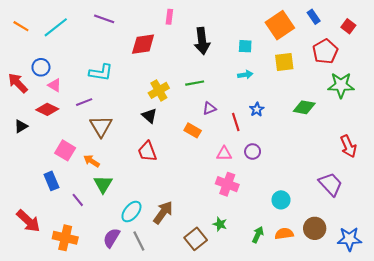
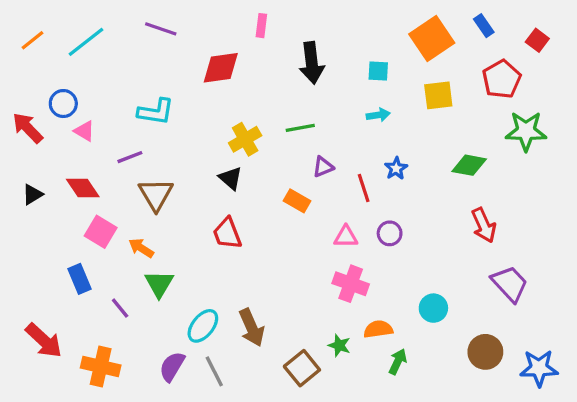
orange line: (21, 26) -> (32, 40), turned -70
red diamond: (47, 109) -> (83, 188), moved, turned 30
red arrow: (348, 146) -> (484, 225), moved
brown arrow: (163, 213) -> (252, 328), turned 120
orange semicircle: (284, 234) -> (378, 329), moved

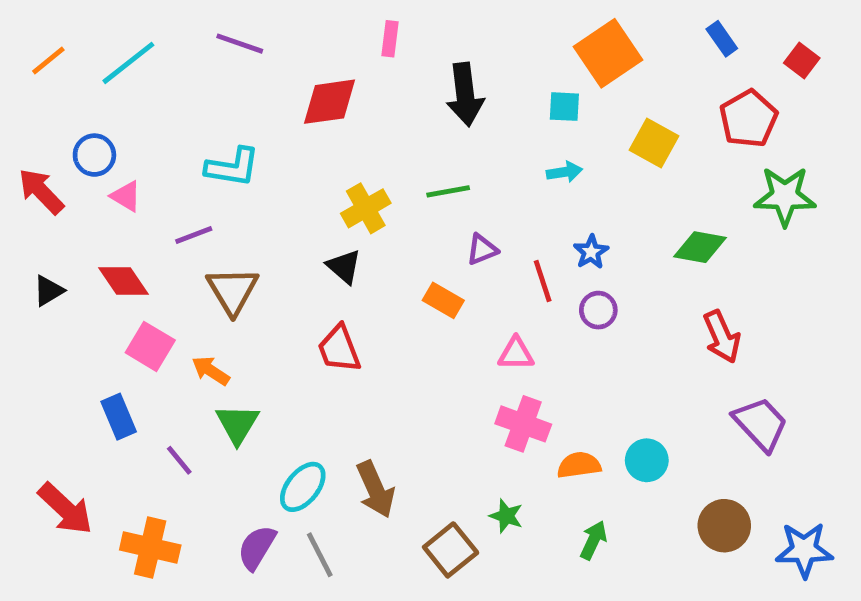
orange square: (432, 39) -> (608, 53), moved
yellow square: (438, 95) -> (654, 143), turned 36
purple circle: (390, 233) -> (598, 310), moved
orange semicircle: (378, 329) -> (579, 465), moved

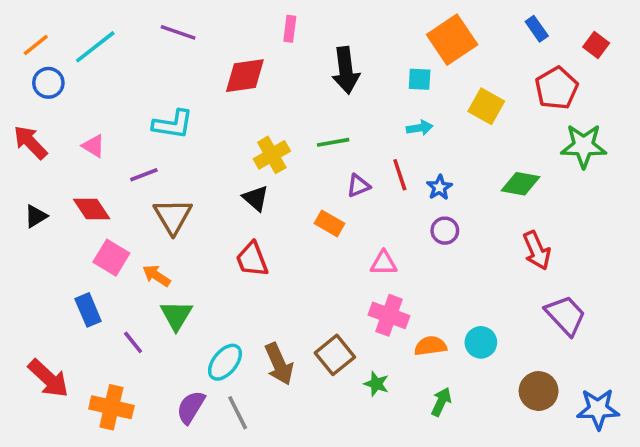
blue circle: (94, 155) -> (48, 83), moved
red line: (543, 281) -> (400, 175), moved
brown square: (451, 550) -> (335, 355), moved

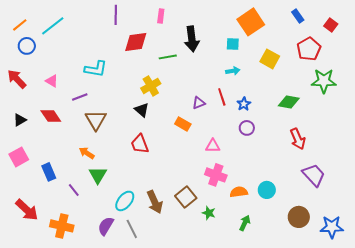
purple line: (178, 32) -> (116, 15), moved, turned 72
green line: (333, 142) -> (168, 57), moved
pink square: (111, 258) -> (19, 157), moved, turned 30

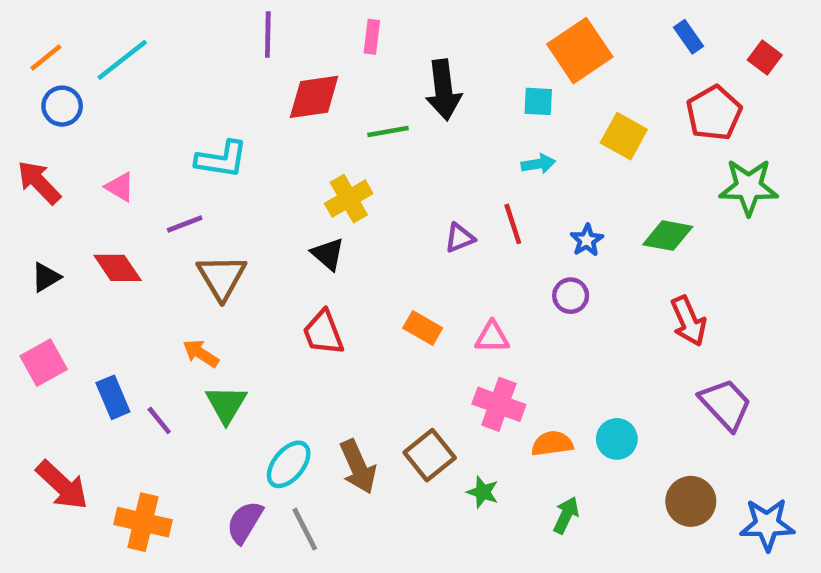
blue star: (244, 104) -> (587, 240), moved
orange rectangle: (183, 124) -> (423, 328), moved
purple line: (74, 190) -> (159, 420), moved

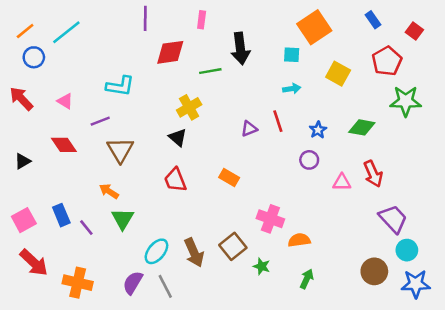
black triangle: (46, 277) -> (23, 161), moved
pink triangle: (492, 337) -> (342, 182), moved
pink square: (44, 363) -> (24, 220), moved
cyan circle: (617, 439) -> (407, 250), moved

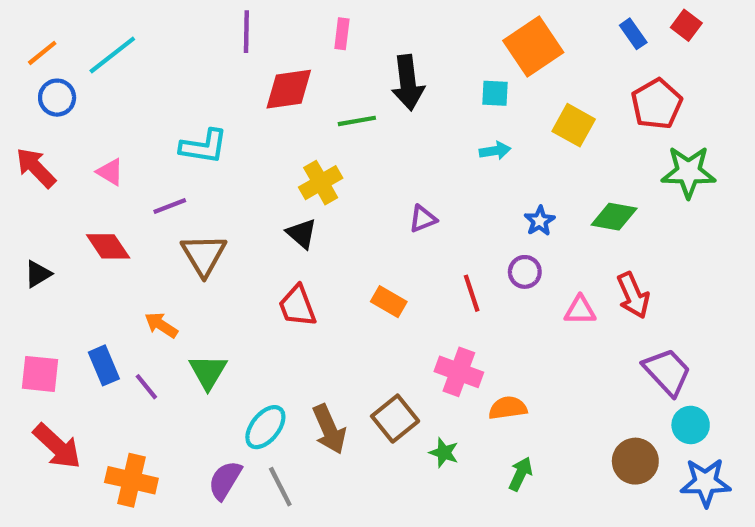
red square: (414, 31) -> (686, 25), moved
red line: (278, 121) -> (472, 293), moved
orange arrow: (109, 191) -> (161, 325), moved
pink square: (24, 220) -> (40, 374), turned 35

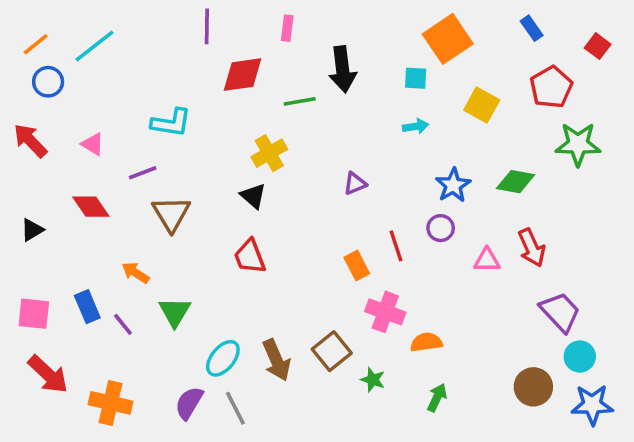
red square: (686, 25) -> (598, 46), moved
blue star: (540, 221) -> (453, 185), size x1.4
orange rectangle: (389, 302) -> (357, 266), moved, turned 32

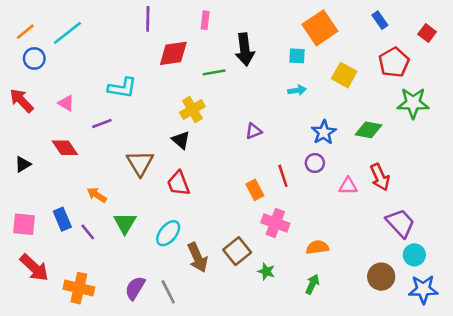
brown triangle: (171, 214) -> (140, 163), moved
orange semicircle: (426, 342) -> (317, 247), moved
cyan ellipse: (223, 358) -> (168, 233), moved

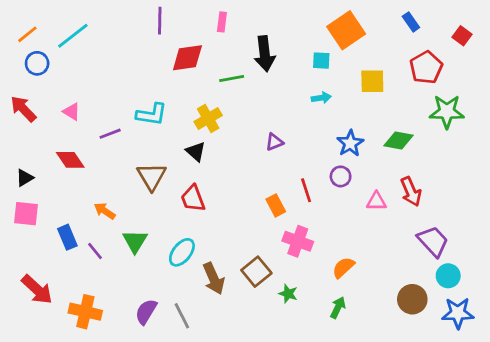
yellow square: (344, 75) -> (372, 81), turned -30
cyan L-shape: (122, 88) -> (152, 114), moved
pink square: (24, 224) -> (26, 214), moved
orange semicircle: (317, 247) -> (343, 268), turned -35

